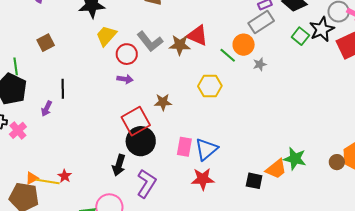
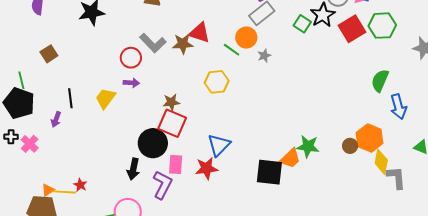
yellow trapezoid: (106, 36) -> (105, 98), moved
red square: (136, 121) -> (172, 123), moved, turned -32
pink rectangle: (184, 147) -> (176, 165), moved
red star: (203, 179) -> (206, 168), moved
black square: (254, 181) -> (269, 172), size x1.6

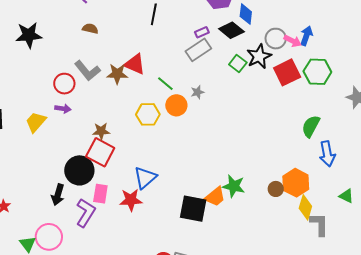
orange circle: (246, 38) -> (176, 105), moved

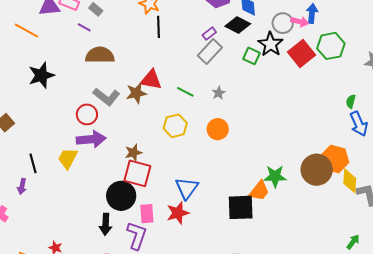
brown semicircle: (90, 29) -> (100, 55), size x1.8
orange circle: (176, 105) -> (218, 129), moved
purple arrow: (63, 109) -> (91, 139), size x1.8
green semicircle: (311, 126) -> (351, 101), moved, size x0.6
brown circle: (276, 189) -> (317, 170), size x2.0

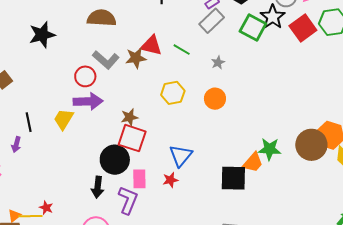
green square: (251, 56) -> (253, 27), size x1.5
green line: (185, 92) -> (182, 50), moved
red star: (178, 213) -> (170, 180), size x0.7

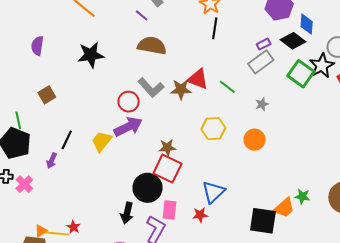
purple arrow: (88, 101) -> (128, 127), turned -32
black line: (29, 122) -> (67, 140), turned 30
green star: (270, 149) -> (302, 196), size x0.7

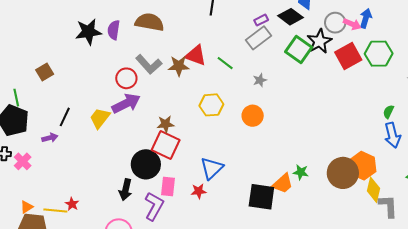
purple semicircle: (37, 46) -> (114, 30), moved
purple arrow: (52, 161) -> (50, 138), turned -126
orange triangle: (41, 231) -> (27, 207), moved

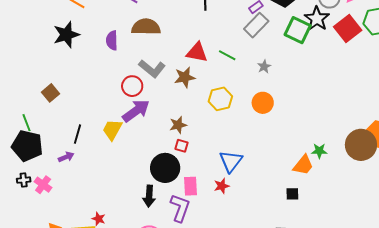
black star: (88, 32) -> (66, 35), moved
brown star: (179, 66) -> (185, 77), moved
red square: (166, 145) -> (182, 146), size x0.5
black square: (261, 197) -> (292, 194), moved, size x0.5

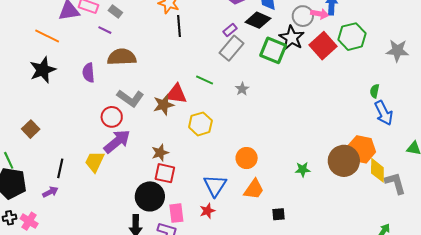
red triangle: (197, 52) -> (176, 94), moved
orange circle: (263, 103) -> (247, 158), moved
red square: (182, 146) -> (165, 173), size x1.5
orange trapezoid: (303, 165) -> (254, 189), moved

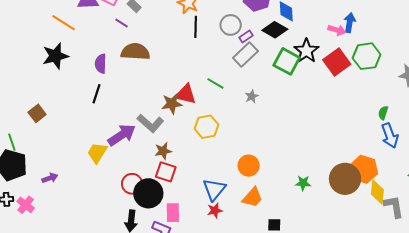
gray circle: (303, 16) -> (231, 25), moved
gray L-shape: (130, 98) -> (150, 123), moved
red circle: (112, 117) -> (132, 184), moved
black line: (60, 168) -> (97, 94), moved
red star: (207, 211) -> (215, 210), moved

